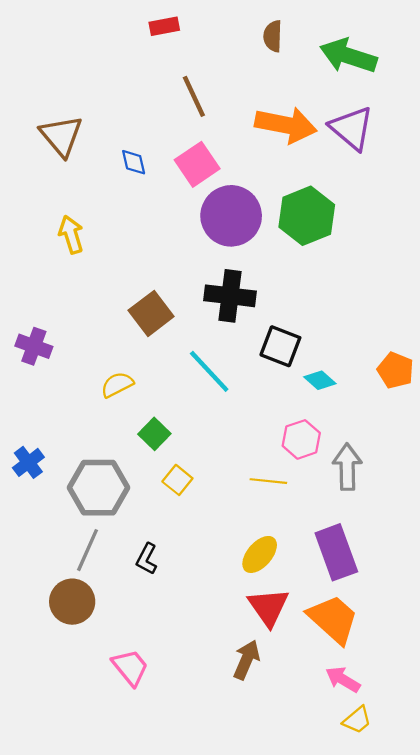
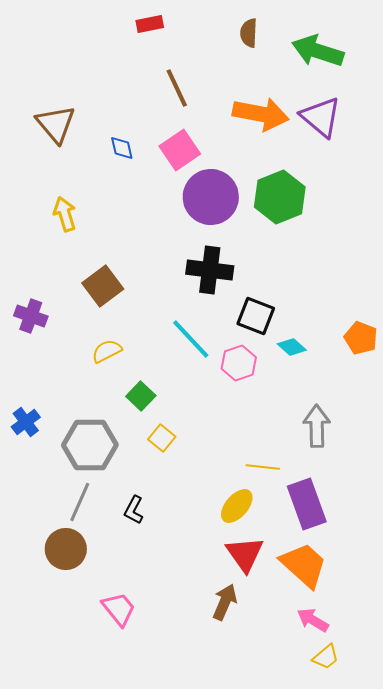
brown square: (151, 313) -> (103, 286), moved
pink hexagon: (301, 439) -> (239, 363), moved
yellow line: (268, 481) -> (263, 467), moved

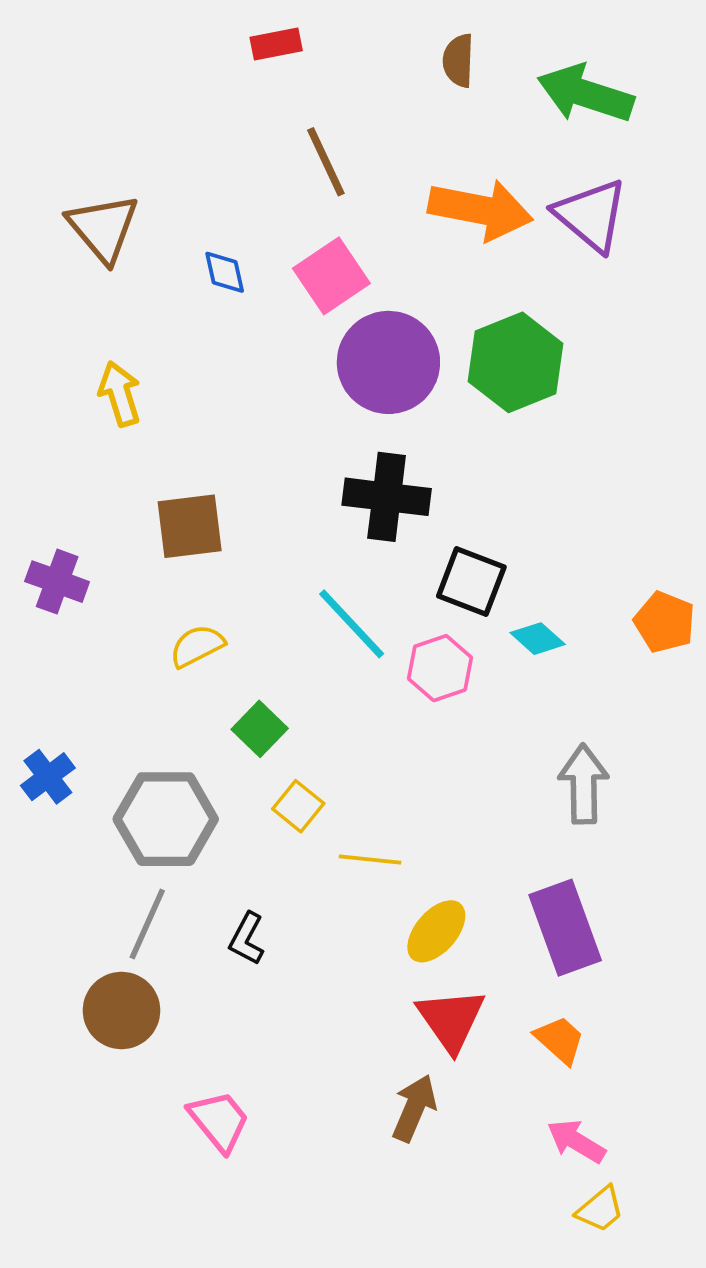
brown square: (103, 286) -> (190, 526), turned 30
yellow line: (263, 467) -> (370, 860), moved
orange trapezoid: (304, 565) -> (560, 1040), size x0.6

